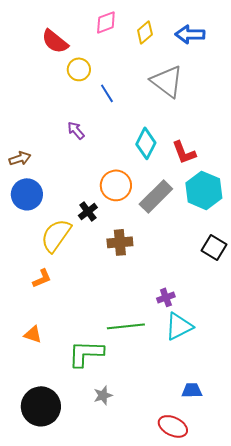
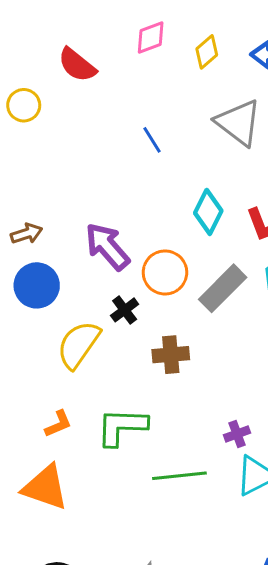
yellow circle: (79, 69) -> (24, 105), moved
purple arrow: (76, 130) -> (107, 247), moved, size x1.8
orange L-shape: (42, 278) -> (58, 424), moved
orange triangle: (33, 334) -> (45, 487), size x1.8
green L-shape: (86, 353) -> (122, 427), moved

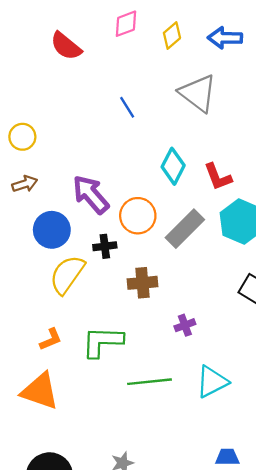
yellow circle: (24, 105) -> (22, 137), moved
blue circle: (37, 285) -> (52, 230), moved
black cross: (125, 310) -> (105, 246), turned 30
purple cross: (237, 434) -> (185, 325), moved

